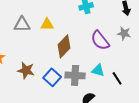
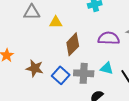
gray triangle: (22, 24) -> (32, 12), moved
purple semicircle: (100, 40) -> (109, 38), turned 130

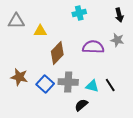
cyan triangle: (107, 68) -> (92, 86), moved

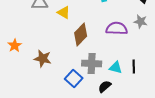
yellow triangle: (40, 31) -> (64, 12), turned 32
blue square: (45, 84) -> (74, 78), moved
black line: (110, 85) -> (134, 66), turned 32

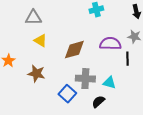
yellow triangle: (64, 12) -> (40, 41), moved
brown diamond: (81, 34) -> (74, 50), turned 30
black line: (134, 66) -> (127, 59), moved

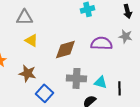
black line: (127, 59) -> (119, 88), moved
blue square: (67, 94) -> (44, 93), moved

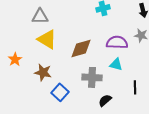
yellow triangle: (31, 40) -> (47, 39), size x1.5
cyan triangle: (100, 82) -> (116, 64), moved

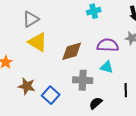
gray triangle: (40, 16) -> (31, 19), turned -30
brown star: (43, 72) -> (27, 86), moved

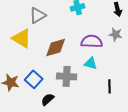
gray triangle: (31, 19) -> (38, 15), moved
blue square: (51, 95) -> (34, 79), moved
black semicircle: (96, 103) -> (48, 99), moved

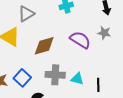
purple semicircle: (92, 41) -> (80, 40), turned 30
cyan triangle: (91, 63) -> (77, 79), moved

